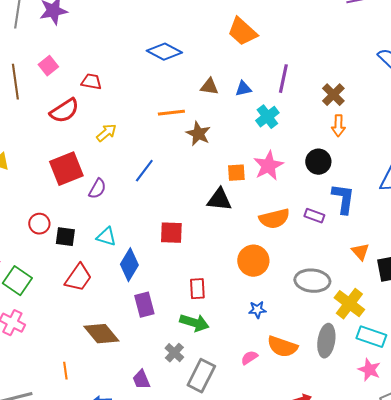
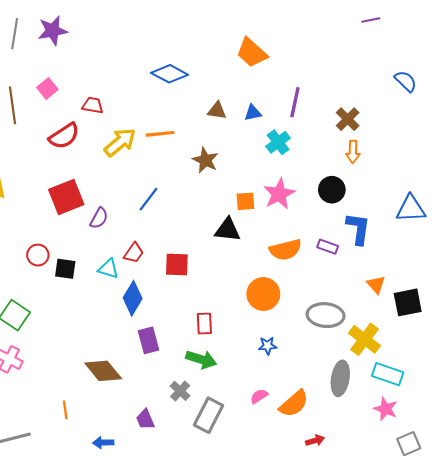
orange line: (171, 113) -> (160, 134), moved
yellow arrow: (106, 133) -> (120, 142), moved, size x1.5
red trapezoid: (78, 278) -> (134, 253), moved, size x0.7
orange semicircle: (282, 347) -> (294, 404), moved, turned -60

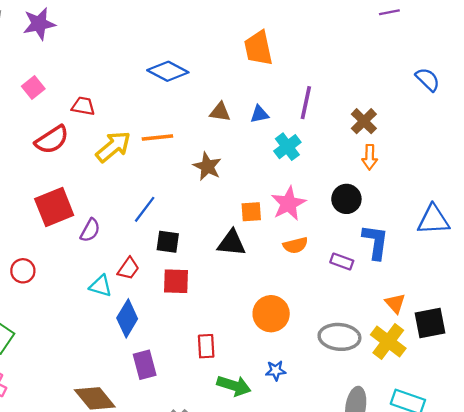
orange trapezoid: (252, 53) -> (258, 48), turned 36
orange semicircle: (285, 250) -> (295, 245), moved, size x0.7
black square: (65, 269) -> (168, 242), moved
yellow cross: (364, 339) -> (388, 342), moved
green arrow: (201, 359) -> (234, 386), moved

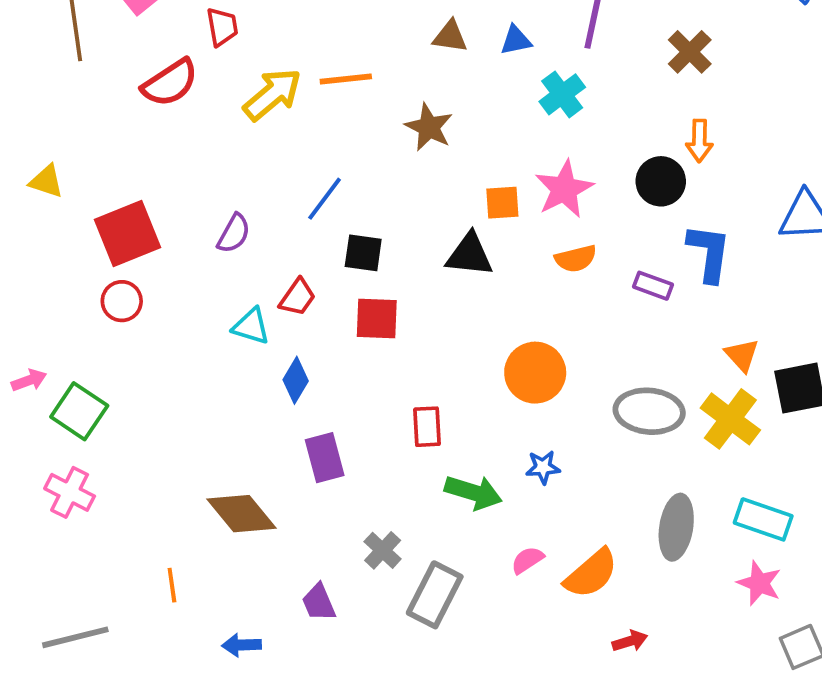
red trapezoid: (83, 106) -> (222, 27), turned 70
orange arrow: (370, 157) -> (699, 141), moved
red square: (54, 207) -> (128, 233), moved
blue diamond: (127, 318) -> (296, 380), size x0.7

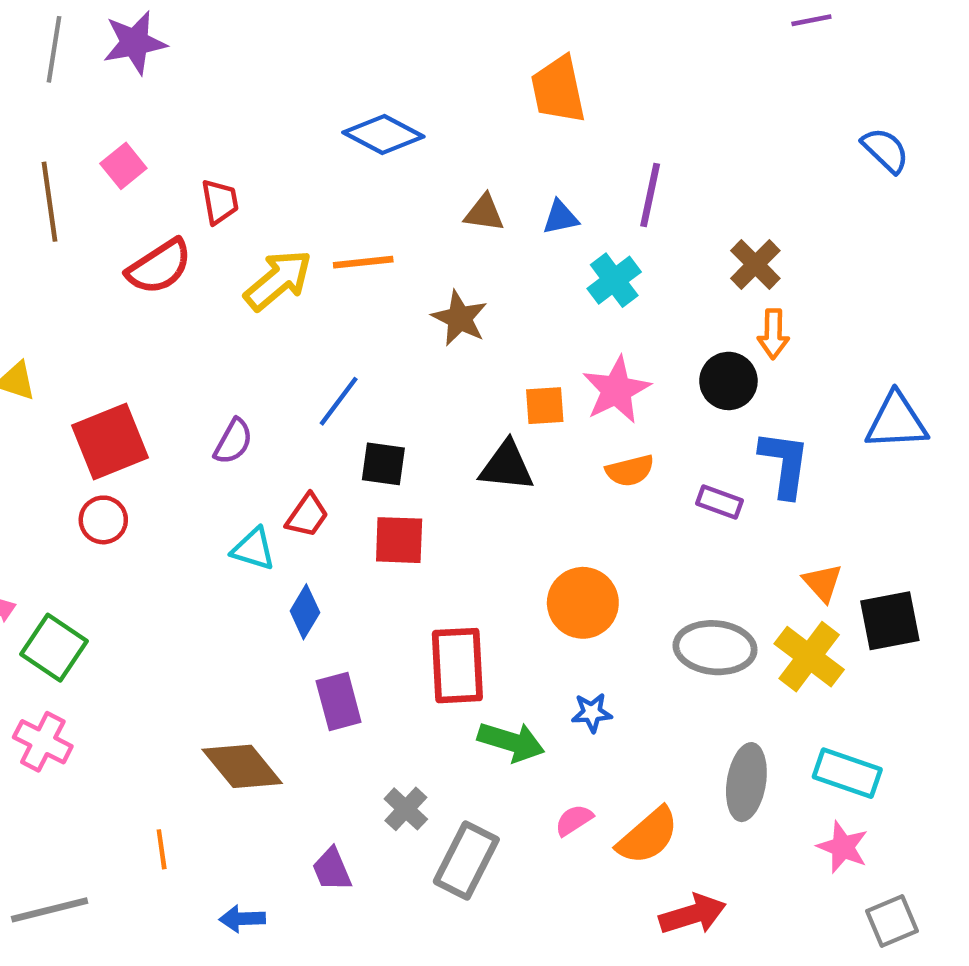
brown cross: (690, 52) -> (755, 264), moved
red rectangle: (427, 427) -> (457, 666), size x1.6
red arrow: (630, 641) -> (693, 914), size x1.6

